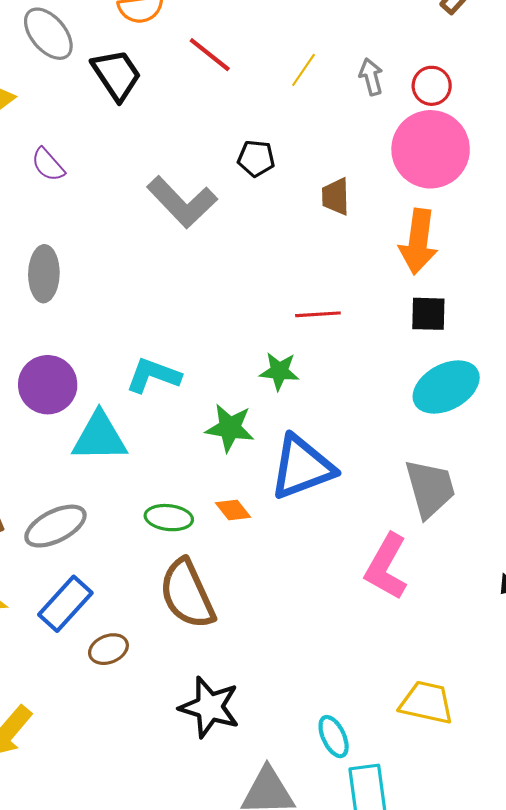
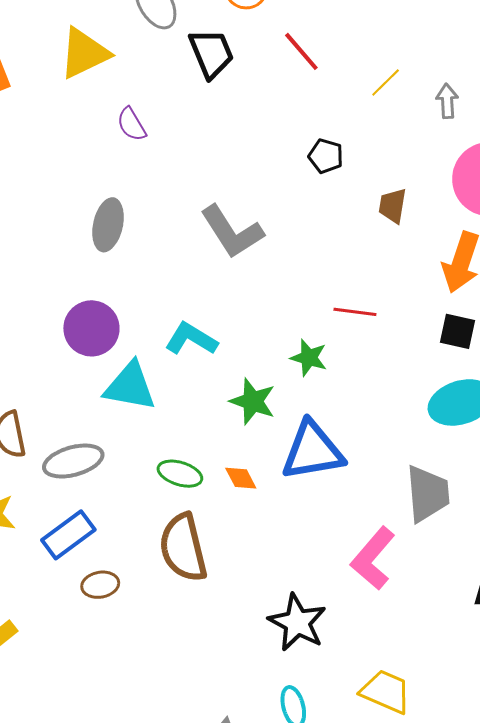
gray L-shape: (182, 202) -> (232, 232), moved
black star: (209, 707) -> (297, 623), moved

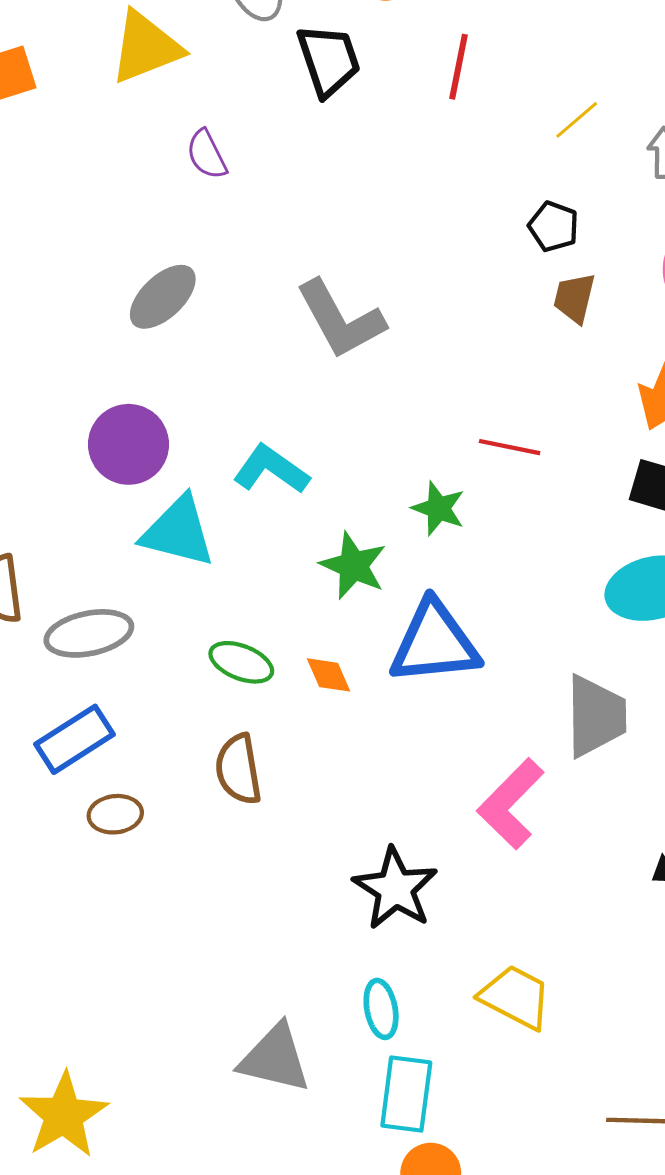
red line: (301, 51) -> (458, 67), turned 48
black pentagon: (326, 156) -> (554, 226), moved
gray ellipse: (108, 225) -> (163, 297), turned 30
brown semicircle: (183, 548) -> (238, 769), size x0.7

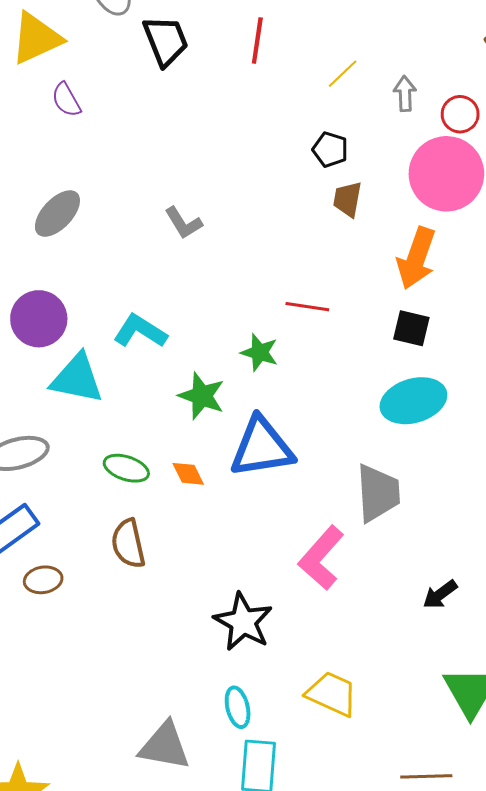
purple semicircle: (207, 155) -> (66, 100), moved
gray L-shape: (340, 319) -> (183, 223), size x0.6

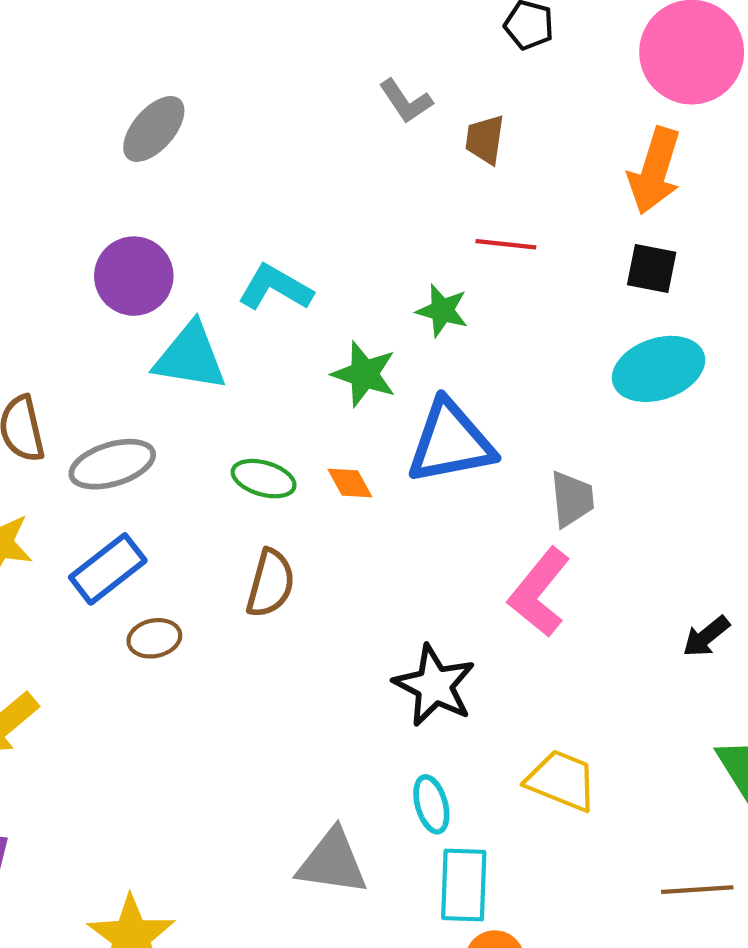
brown trapezoid: (348, 199) -> (485, 139), moved
gray L-shape: (183, 223) -> (406, 101), moved
gray trapezoid: (378, 493) -> (572, 499), moved, size x0.7
brown semicircle: (128, 544) -> (270, 583), turned -150

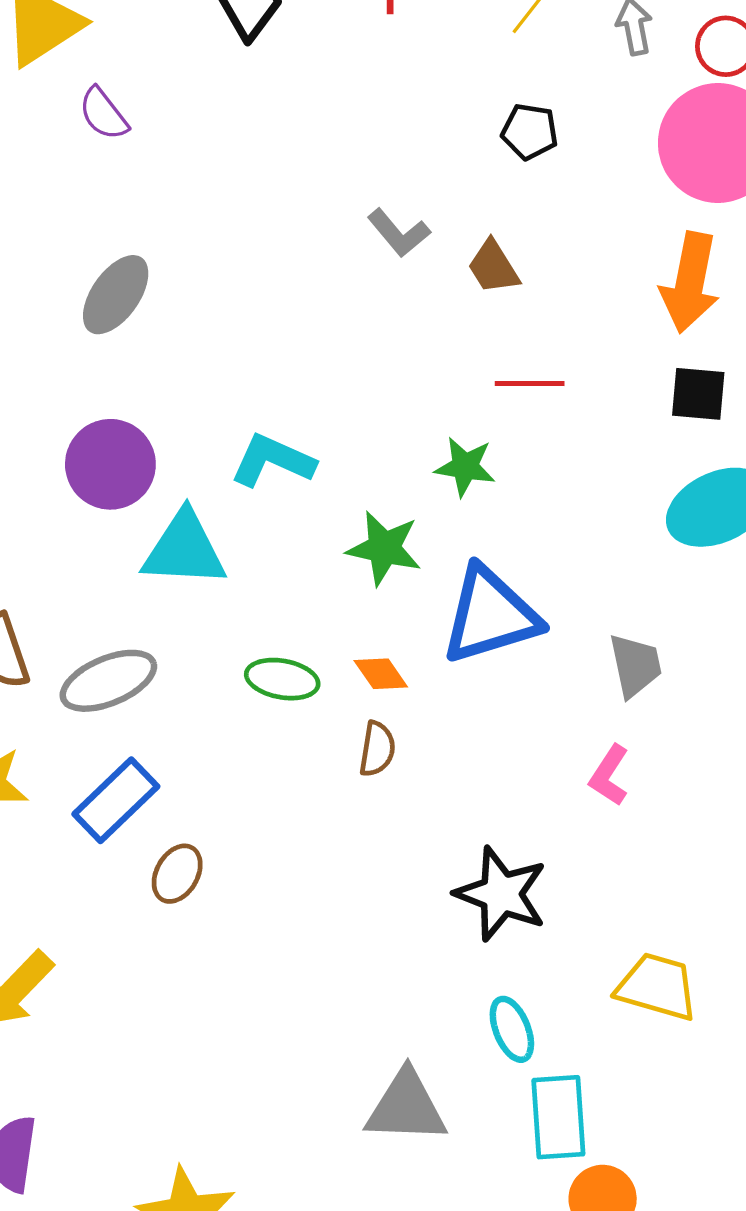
brown trapezoid: (485, 139) -> (493, 267), turned -34
brown semicircle: (270, 583) -> (377, 749), moved, size x0.7
pink L-shape: (539, 592) -> (609, 775), size x0.6
brown ellipse: (154, 638) -> (177, 874), turned -42

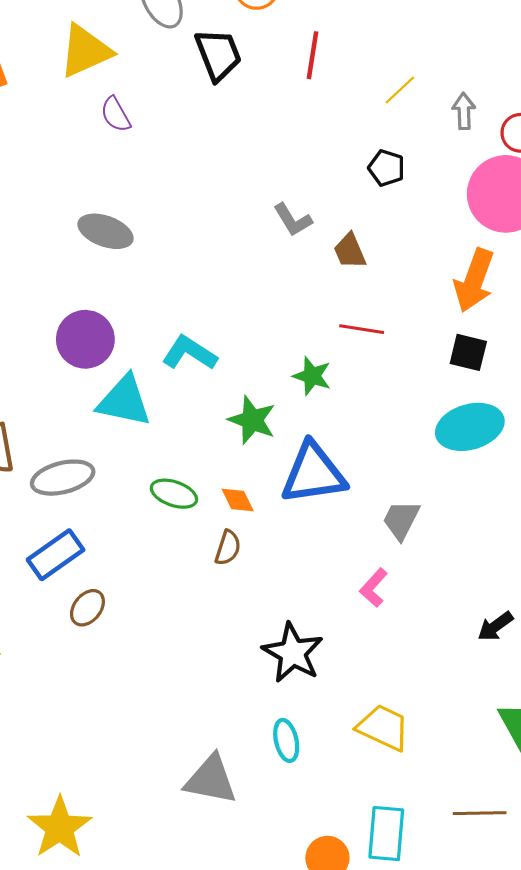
gray ellipse: (116, 295) -> (106, 231), turned 66
gray trapezoid: (635, 665) -> (401, 520), turned -150
cyan rectangle: (558, 1117) -> (386, 834), moved

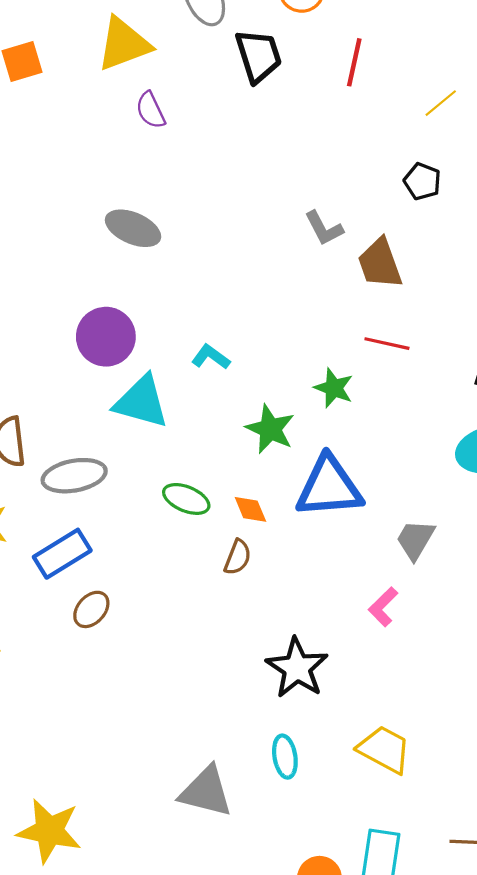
brown trapezoid: (350, 251) -> (380, 263), size x1.4
cyan L-shape: (189, 353) -> (211, 357), size x0.7
yellow star: (60, 828) -> (49, 831), turned -30

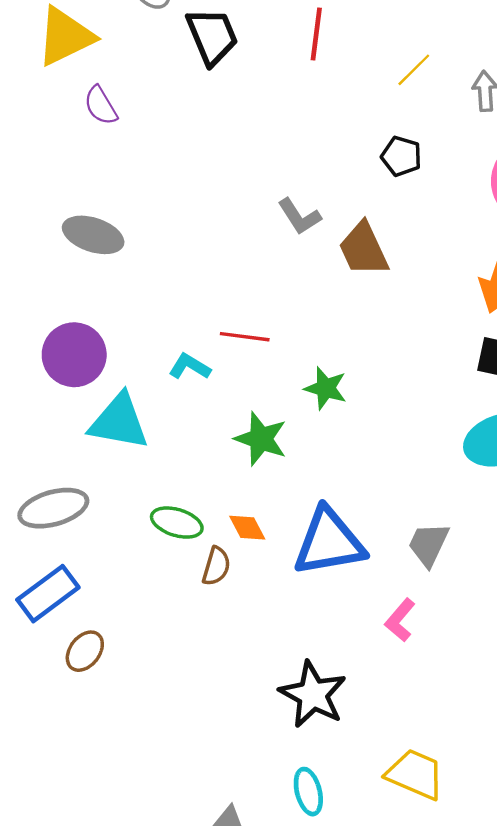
red line: (387, 344) -> (245, 337), moved
blue triangle: (329, 487) -> (329, 542), moved
brown semicircle: (238, 557) -> (216, 566), moved

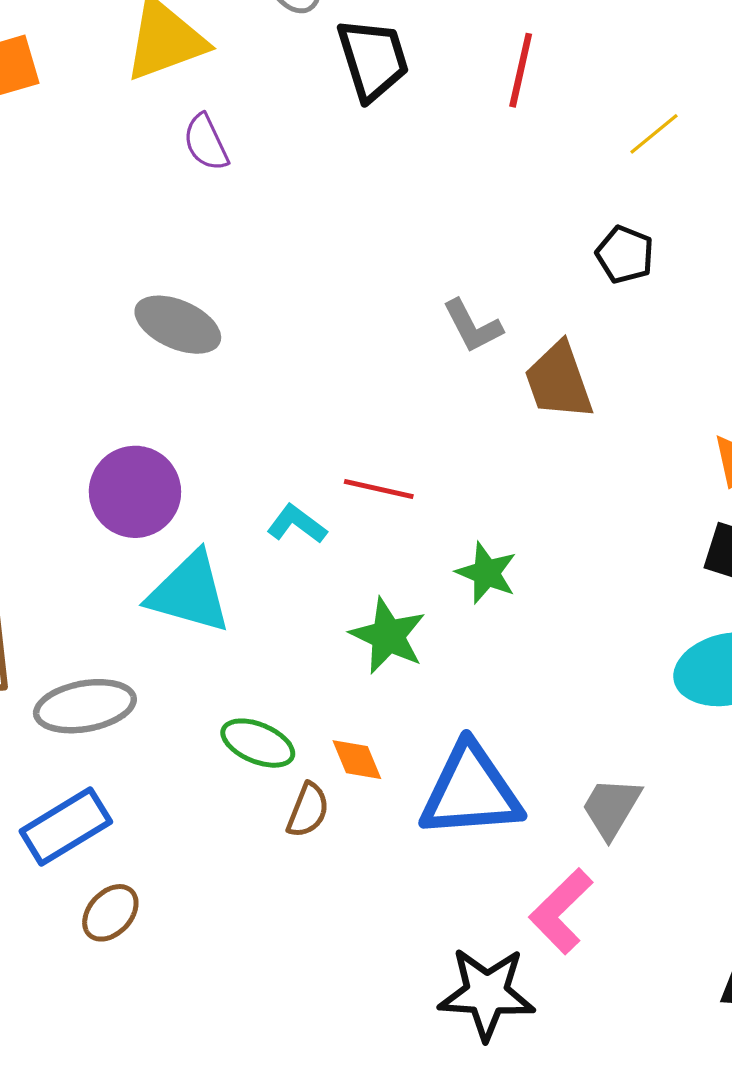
pink L-shape: (400, 620) -> (561, 911), size x1.4
black star: (313, 694) -> (487, 994), moved, turned -30

